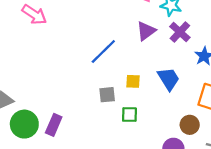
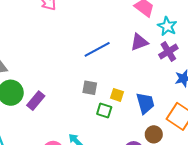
blue trapezoid: (169, 79) -> (145, 103), moved
yellow square: (133, 81) -> (117, 95), moved

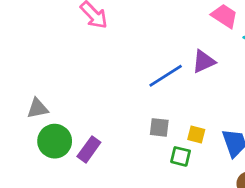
purple triangle: (139, 42) -> (204, 62), moved

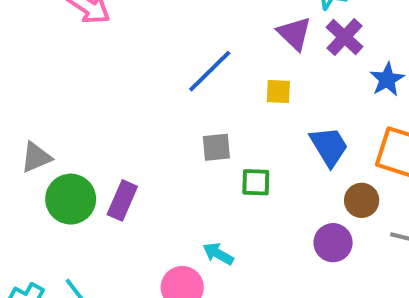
purple triangle: (204, 62) -> (294, 33), moved, turned -40
yellow square: (196, 134) -> (278, 92), moved

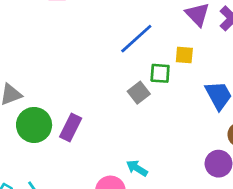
gray square: (216, 147) -> (139, 93), turned -35
green square: (256, 182) -> (160, 73), moved

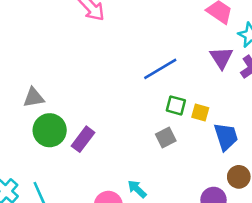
yellow square: (184, 55) -> (200, 112), moved
gray square: (139, 93) -> (166, 137), moved

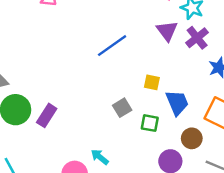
green square: (176, 105) -> (150, 123), moved

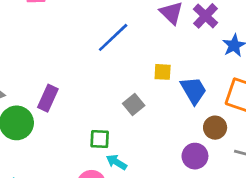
purple rectangle: (47, 115) -> (48, 98), moved
green square: (150, 123) -> (100, 139), moved

